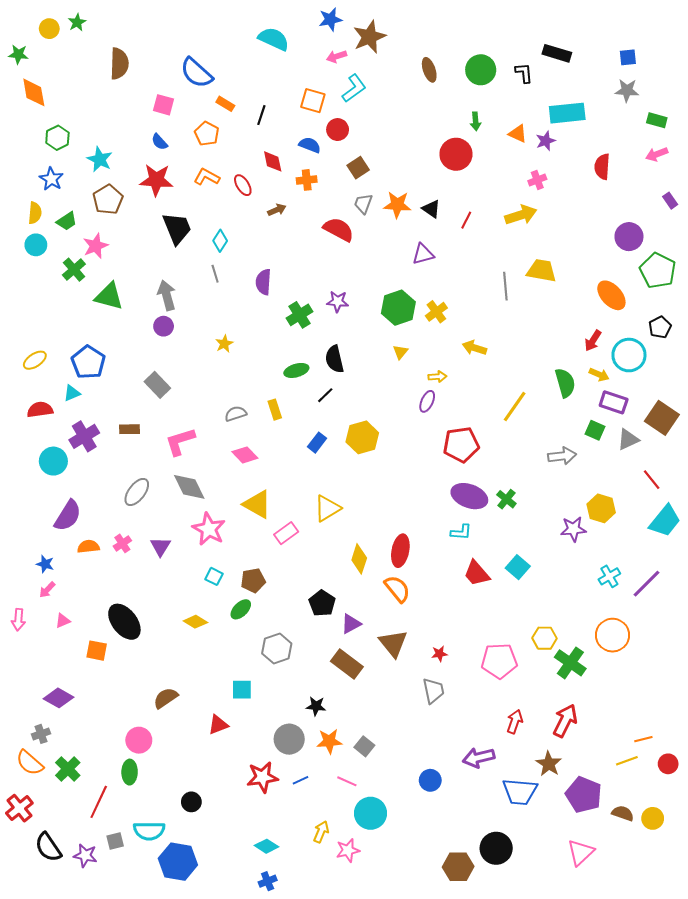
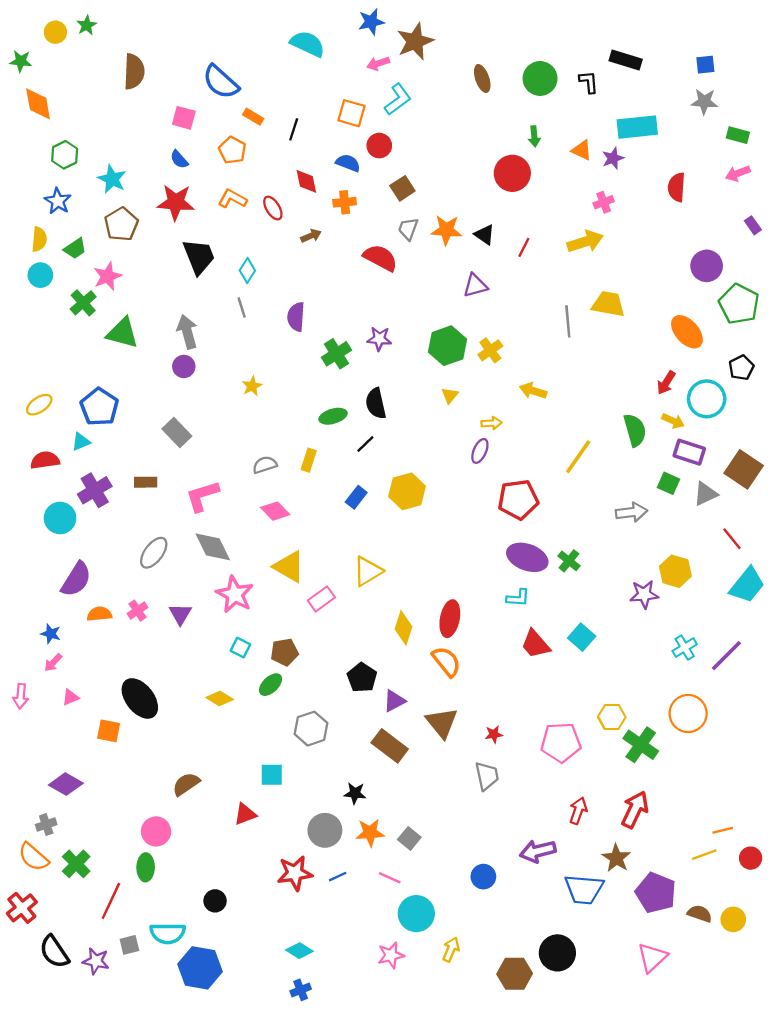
yellow rectangle: (275, 410) -> (309, 460), turned 36
yellow arrow: (321, 832) -> (451, 949), moved

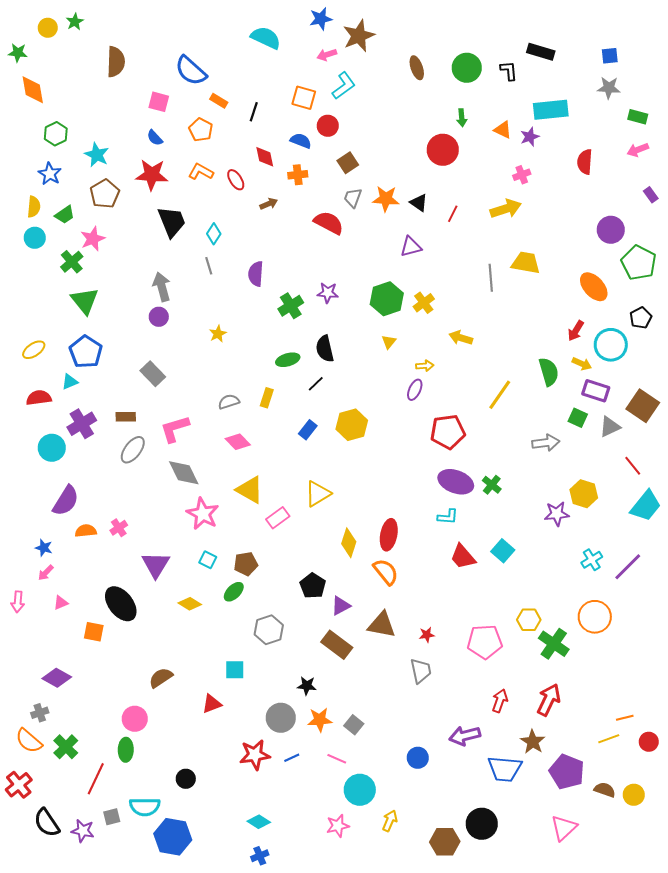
green triangle: (122, 333) -> (85, 301), moved, turned 36
gray ellipse: (154, 553) -> (133, 450), moved
purple triangle: (180, 614) -> (156, 565), moved, size x1.4
brown triangle: (442, 723) -> (382, 625), turned -40

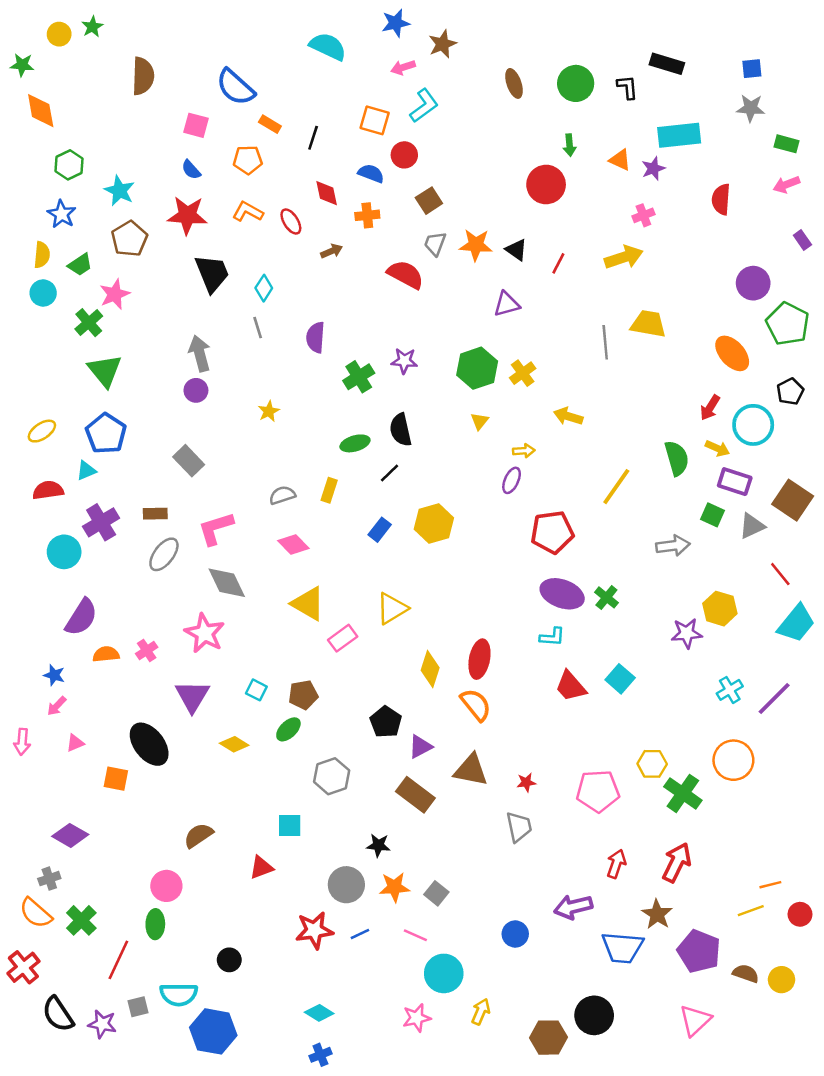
brown star: (359, 36) -> (443, 44), size x0.7
orange pentagon: (201, 130) -> (248, 160), turned -30
pink star: (203, 514) -> (205, 633), moved

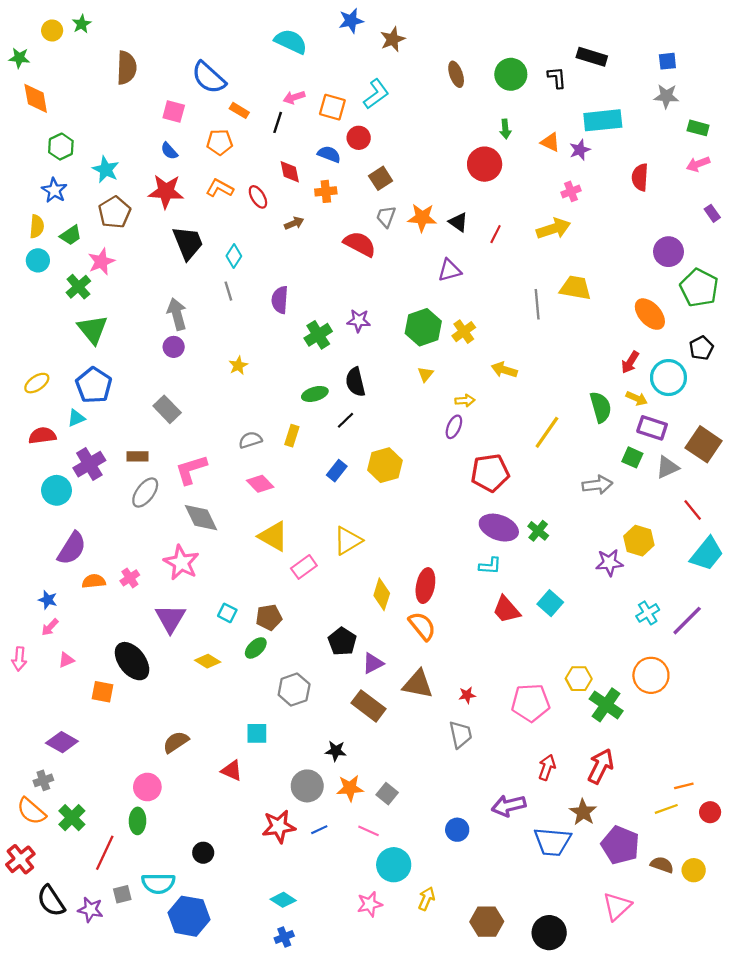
pink arrow: (403, 67) -> (294, 97), moved
red triangle: (261, 867) -> (232, 771), turned 45
black circle: (594, 1015) -> (549, 933), moved

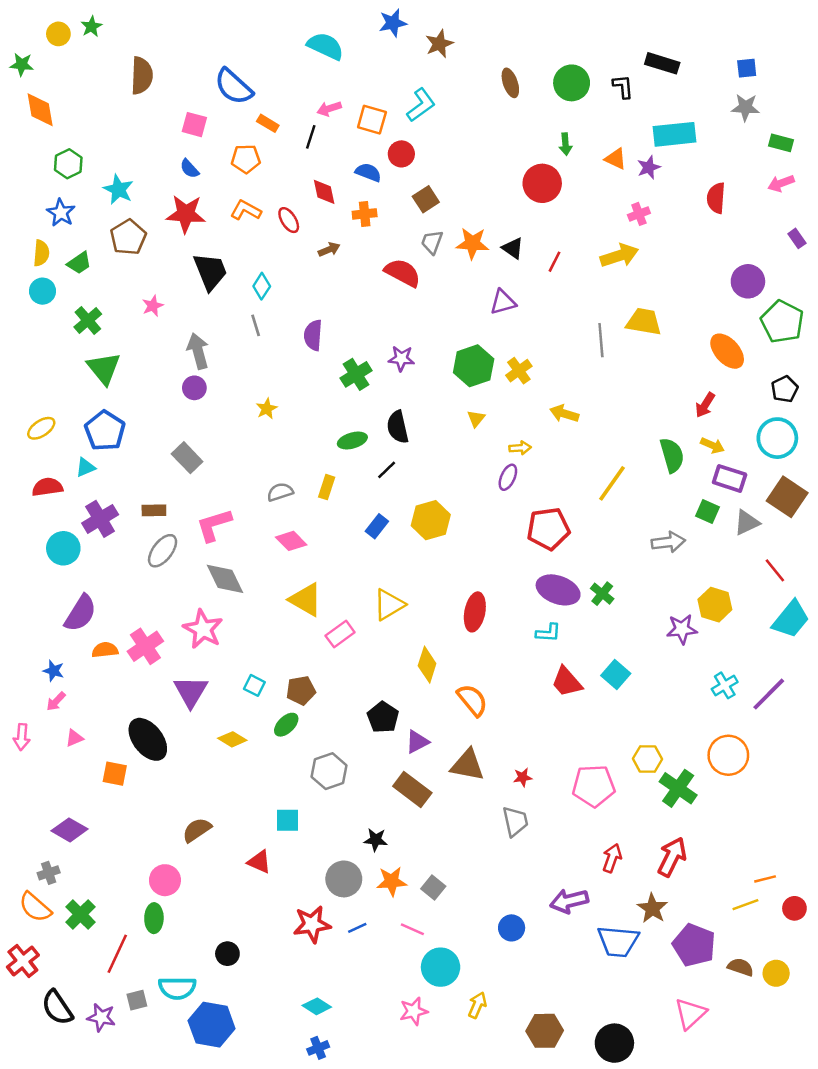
pink star: (101, 262) -> (153, 306), moved, size x0.7
cyan circle: (668, 378) -> (777, 438), moved
pink cross: (130, 578) -> (145, 646), size x1.6
red ellipse: (425, 586) -> (475, 612), moved

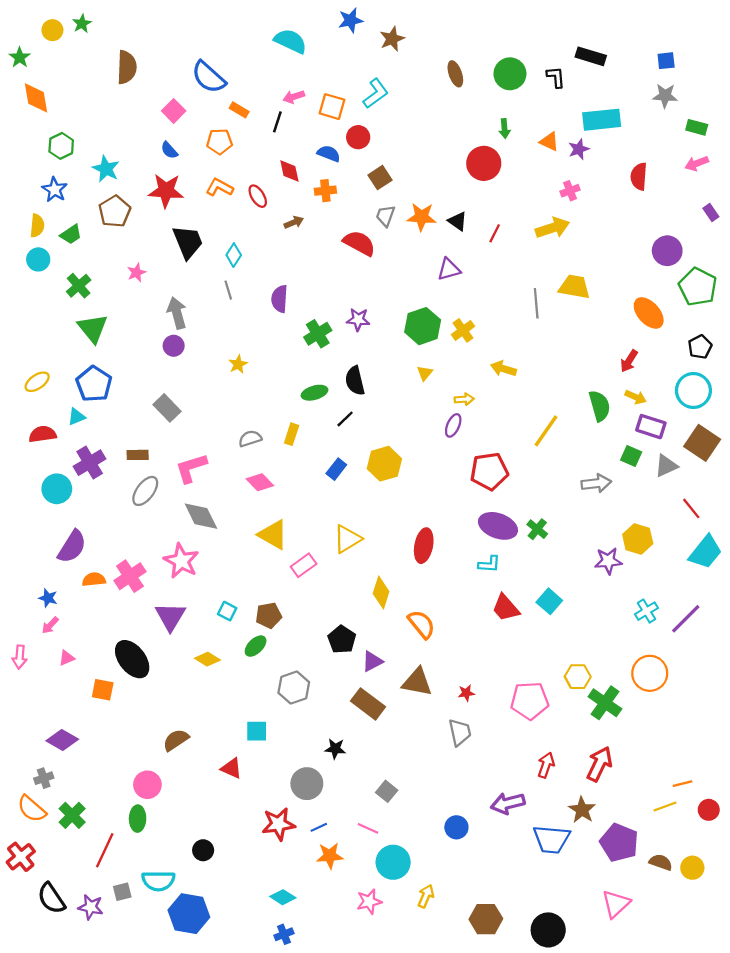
green star: (22, 65) -> (20, 57), turned 30
pink square: (194, 125) -> (174, 111), turned 30
orange star: (392, 881) -> (330, 856), moved

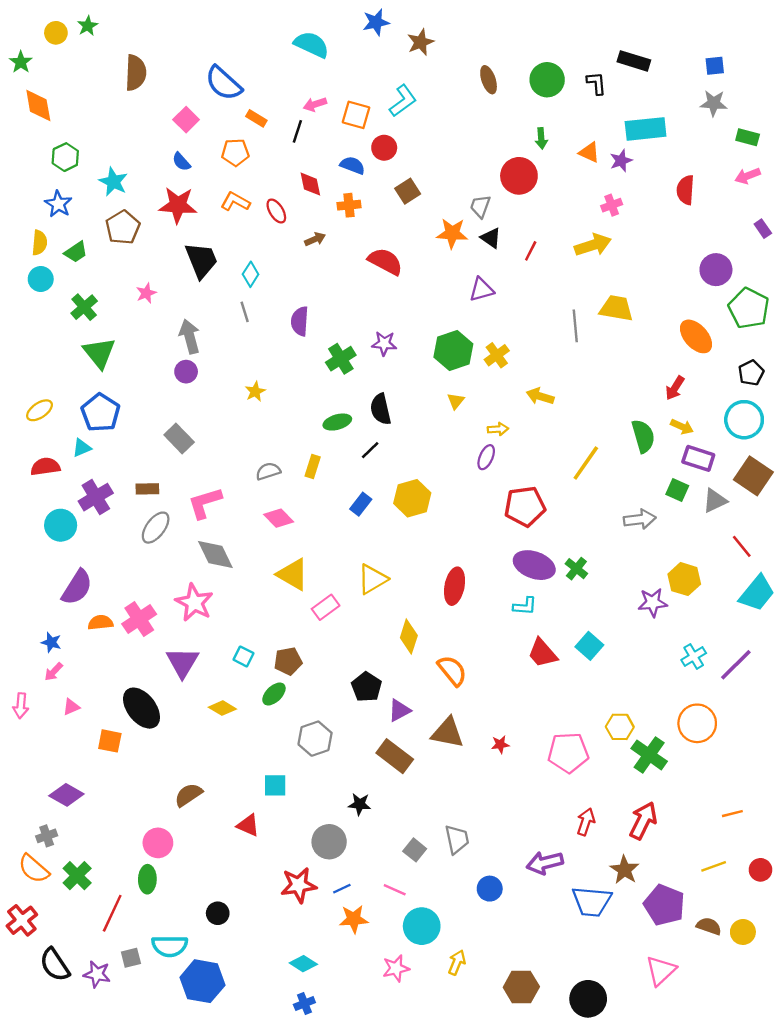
gray trapezoid: (385, 216) -> (480, 206), moved
gray trapezoid: (460, 732) -> (457, 839), moved
orange line: (682, 784) -> (732, 814), moved

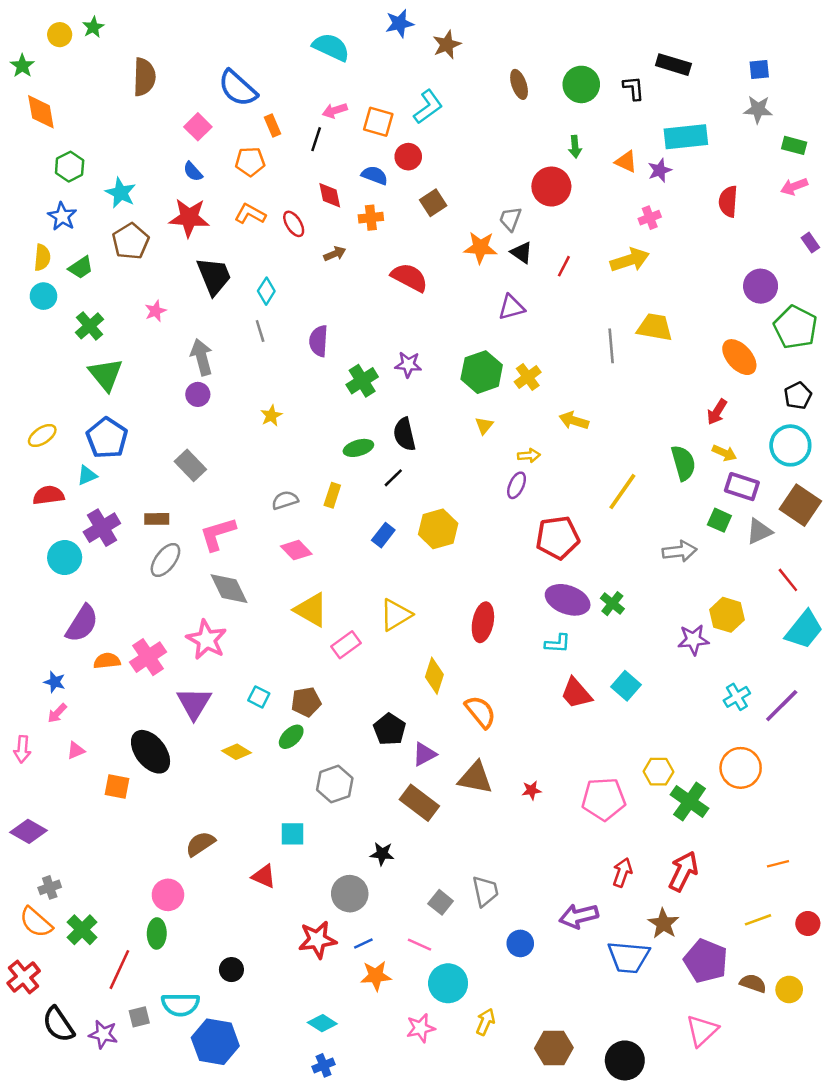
orange rectangle: (256, 118) -> (273, 126), turned 36
purple diamond: (66, 795) -> (29, 831), moved

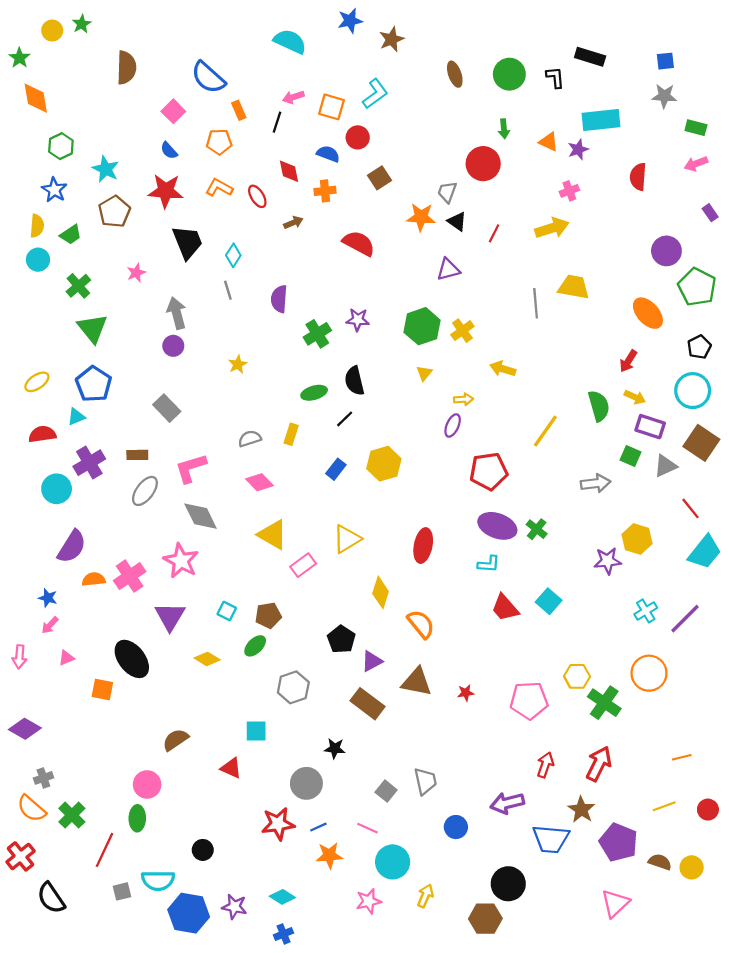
purple star: (103, 1034) -> (234, 907), moved
black circle: (625, 1060) -> (508, 884), moved

